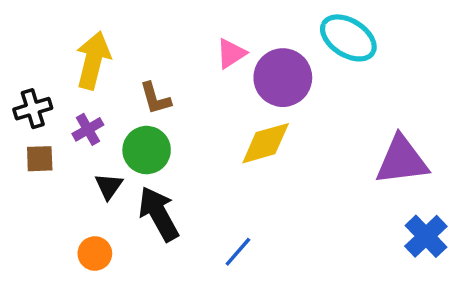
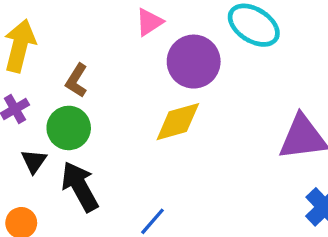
pink triangle: (231, 53) -> (149, 22), moved
brown L-shape: (155, 98) -> (77, 81), turned 48

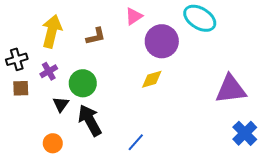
brown L-shape: (77, 81) -> (96, 36), moved, turned -135
yellow diamond: (178, 122) -> (152, 79), size x0.7

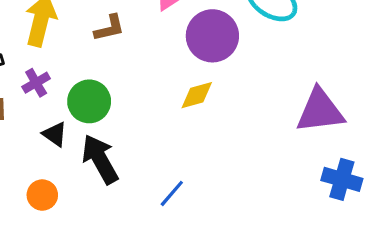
black triangle: (61, 104) -> (55, 134), turned -30
blue cross: (245, 133) -> (342, 179), turned -30

